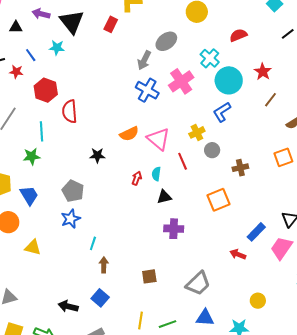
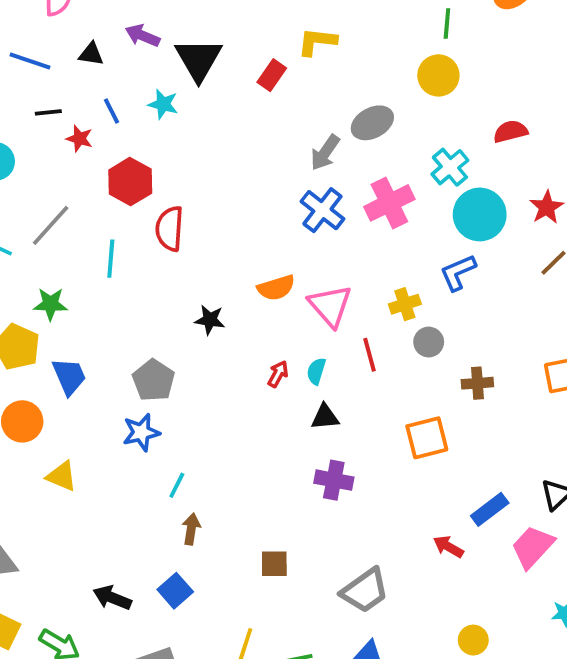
green star: (32, 156) -> (50, 304), moved

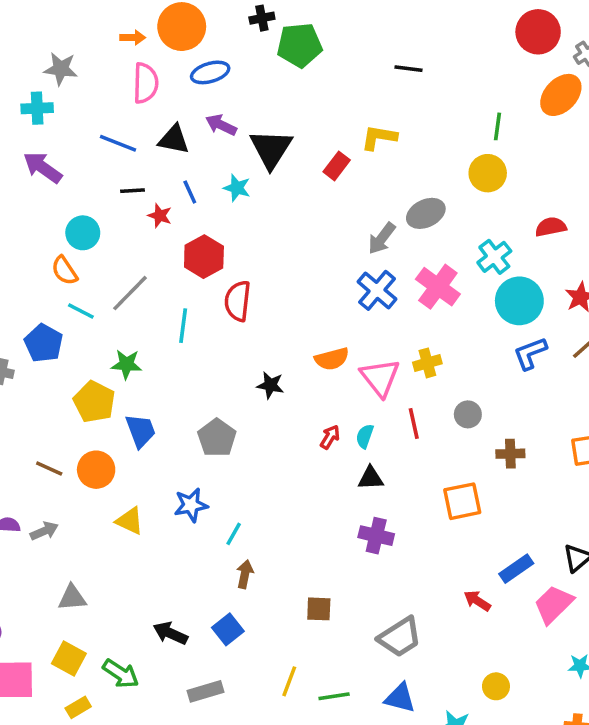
black triangle: (91, 54) -> (174, 139), size x1.4
pink cross: (389, 203) -> (438, 287), turned -30
blue L-shape: (458, 272) -> (530, 353), moved
yellow cross: (405, 304) -> (427, 363), moved
blue star: (141, 432) -> (191, 505), moved

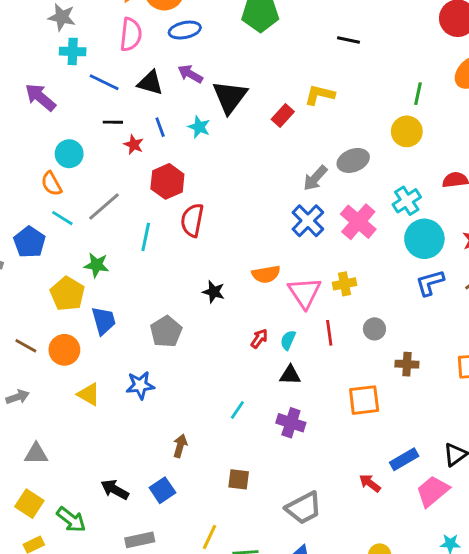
cyan cross: (37, 108) -> (73, 51), moved
cyan line: (234, 534) -> (237, 410), moved

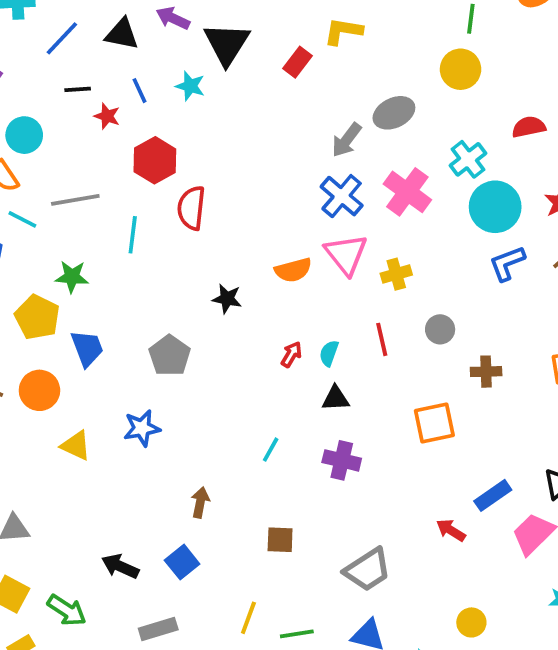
blue line: (104, 82) -> (62, 38), turned -68
gray line: (104, 207) -> (75, 200), turned 36
pink triangle: (305, 293) -> (346, 254), moved

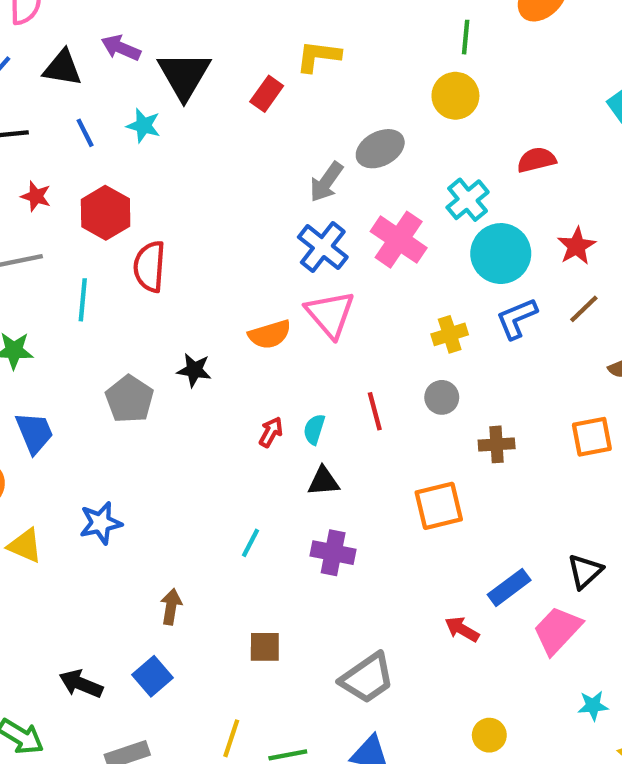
red star: (107, 116) -> (36, 196), moved
yellow cross: (396, 274) -> (450, 334), moved
gray pentagon: (170, 356) -> (129, 399), moved

